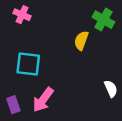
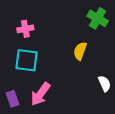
pink cross: (22, 15) -> (25, 29), moved, turned -35
yellow semicircle: (81, 41) -> (80, 51), moved

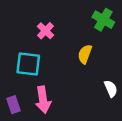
pink cross: (25, 29) -> (45, 31), moved, turned -35
pink arrow: (41, 94) -> (43, 100), turned -45

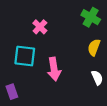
yellow semicircle: (85, 54) -> (94, 47), moved
pink arrow: (43, 100) -> (54, 69), moved

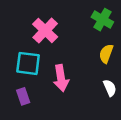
pink cross: (40, 27) -> (45, 31), size x1.5
purple rectangle: (12, 92) -> (23, 96), moved

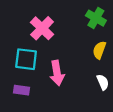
purple rectangle: (23, 96) -> (21, 90), turned -63

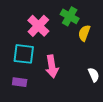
green cross: (96, 18) -> (70, 16), moved
yellow semicircle: (99, 50) -> (84, 33), moved

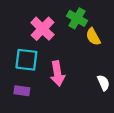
yellow semicircle: (84, 33) -> (93, 37), turned -49

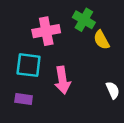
pink cross: (43, 29) -> (46, 31), turned 35

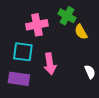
purple rectangle: (24, 99) -> (19, 79), size x1.5

